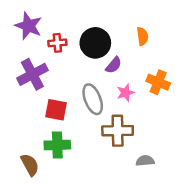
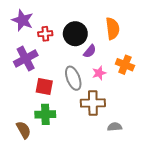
orange semicircle: (142, 36) -> (113, 29), size x1.5

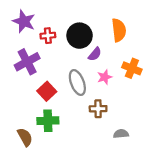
red square: (44, 86) -> (47, 91), turned 36
brown cross: (93, 103) -> (98, 109), size x0.7

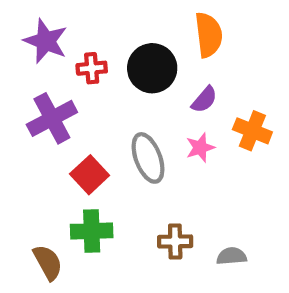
orange semicircle: (119, 30) -> (209, 35), moved
purple semicircle: (95, 54) -> (204, 100), moved
brown cross: (98, 109) -> (175, 241), moved

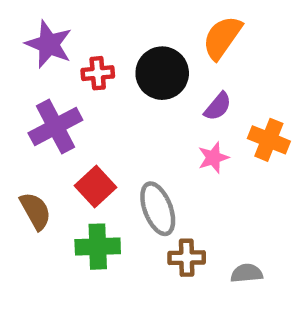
orange semicircle: (209, 35) -> (222, 38), turned -138
gray ellipse: (148, 158) -> (158, 209), moved
brown semicircle: (48, 262) -> (35, 211), moved

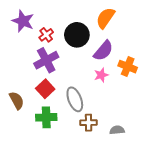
red cross: (98, 73) -> (46, 35), turned -32
purple semicircle: (218, 106) -> (103, 51), size x1.5
purple cross: (55, 126) -> (46, 60), moved

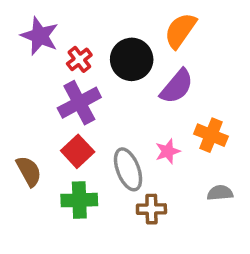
orange cross: (128, 67) -> (211, 135), moved
pink star: (101, 75) -> (168, 151), moved
gray semicircle: (117, 130) -> (220, 193), moved

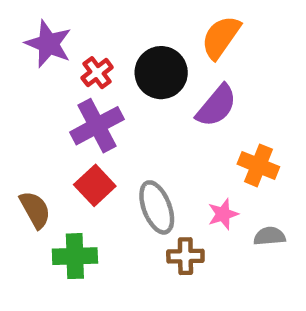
pink star: (168, 151) -> (223, 214), moved
green cross: (79, 200) -> (75, 256), moved

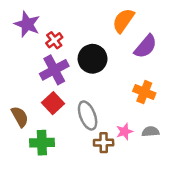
black circle: (161, 73) -> (93, 59), moved
purple semicircle: (216, 106) -> (146, 46), moved
pink star: (223, 214) -> (125, 132), moved

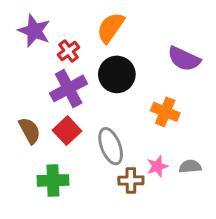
orange semicircle: (123, 21) -> (111, 28), moved
purple semicircle: (146, 46) -> (184, 59), turned 75
orange cross: (144, 92) -> (165, 112), moved
brown semicircle: (20, 117) -> (30, 131), moved

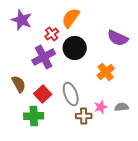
red cross: (69, 51) -> (52, 34), moved
orange cross: (165, 112) -> (106, 72), turned 30
red square: (67, 131) -> (43, 94), moved

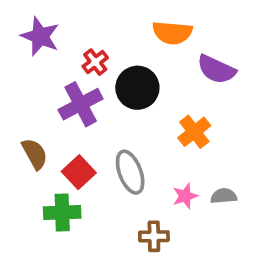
orange semicircle: (71, 18) -> (172, 33), moved, turned -120
brown cross: (84, 116) -> (154, 236), moved

